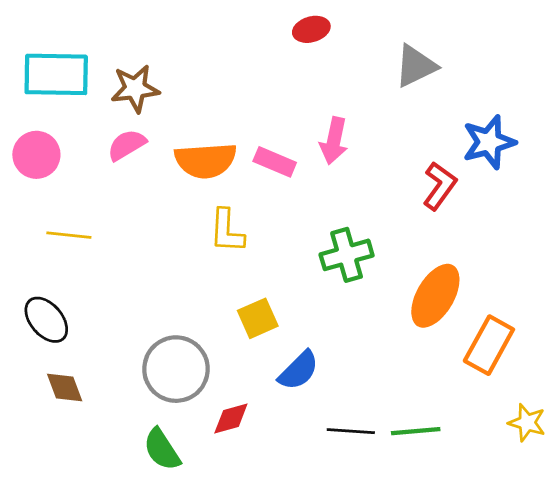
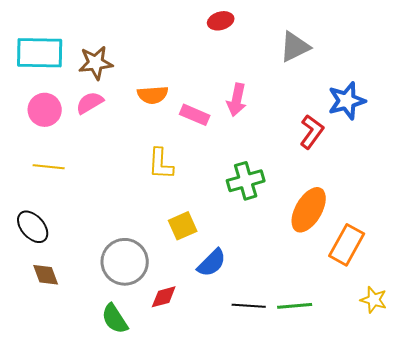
pink circle: (36, 155) -> (45, 110), moved
orange semicircle: (206, 160) -> (153, 95), moved, size x0.7

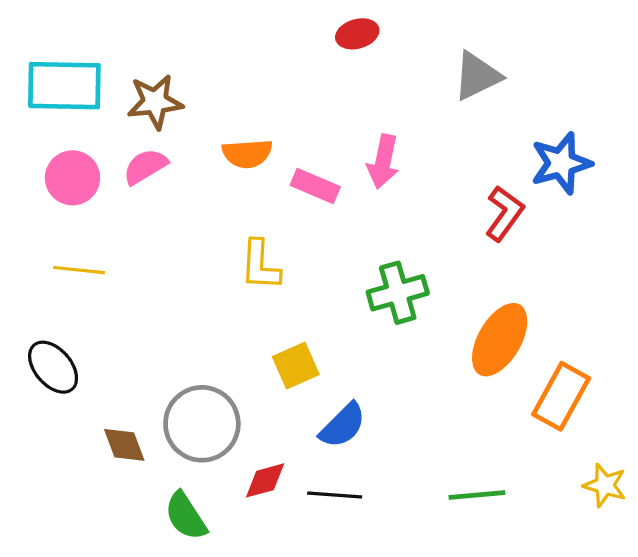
brown diamond: (46, 275) -> (124, 445), moved
black line: (249, 306) -> (335, 495), moved

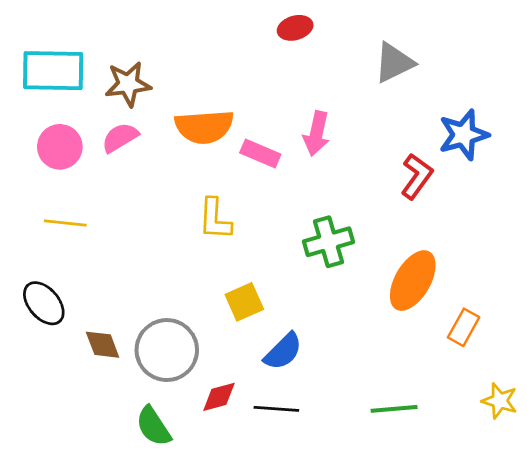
orange semicircle: (247, 154) -> (204, 127), size x1.4
orange rectangle: (561, 396) -> (464, 327), size x0.7
brown diamond: (124, 445) -> (103, 345), moved

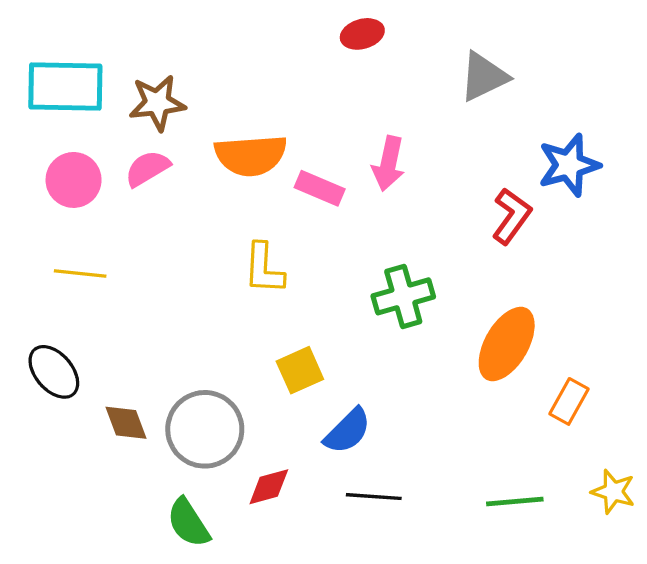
black line: (276, 409) -> (374, 497), moved
green line: (394, 409) -> (515, 501), moved

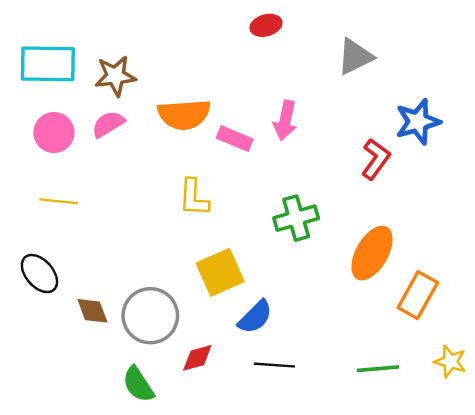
yellow square: (300, 370) -> (220, 272), size x1.4
orange rectangle: (569, 401) -> (418, 295), size x1.4

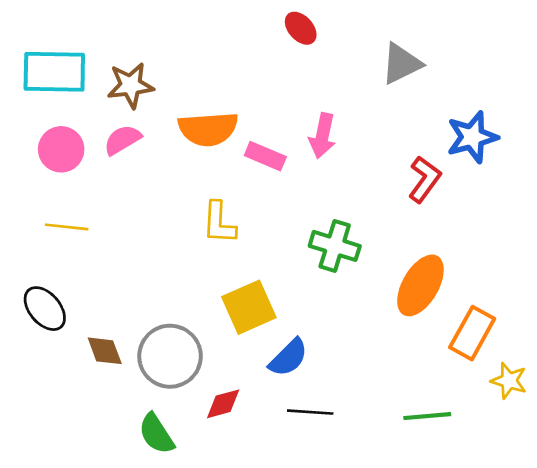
red ellipse: (266, 25) -> (301, 28), turned 64
green cross: (296, 218) -> (335, 246), turned 33
yellow star: (450, 361) -> (509, 381), moved

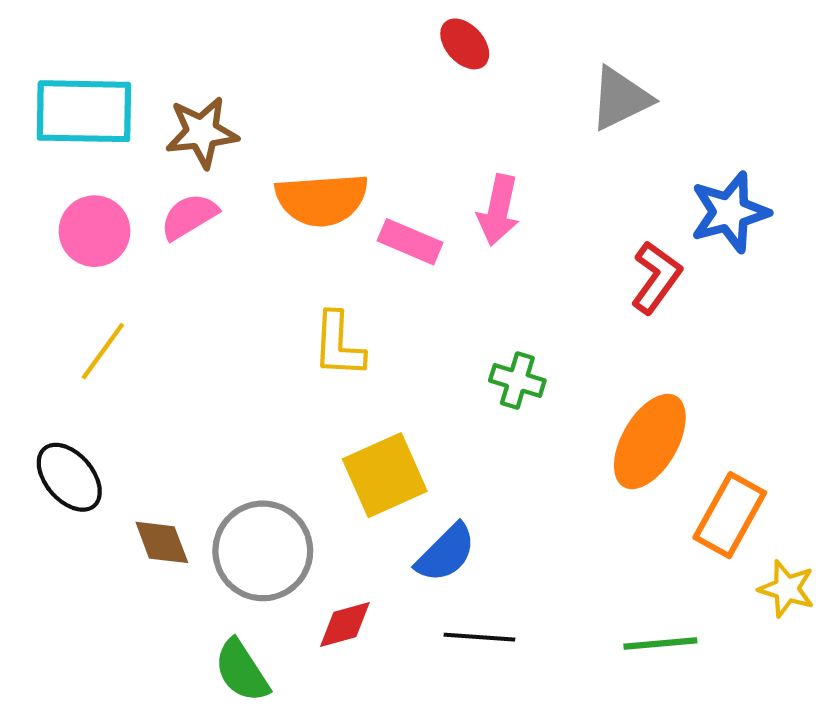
yellow line: (67, 227) -> (103, 351), turned -60
green cross: (335, 246) -> (517, 380), size x0.7

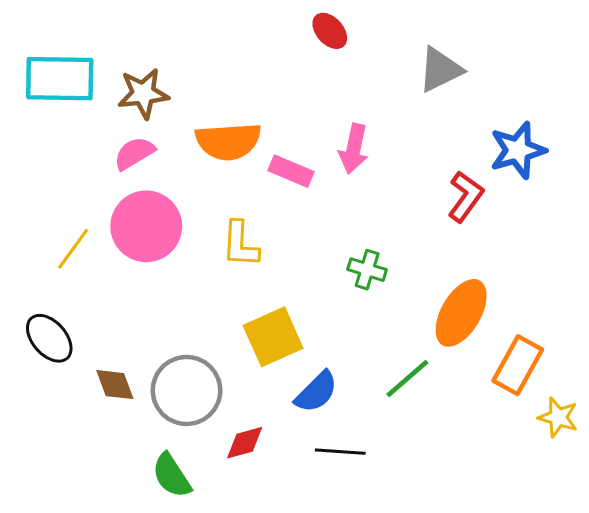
pink circle: (94, 231) -> (146, 226), moved, size x1.4
green line: (660, 643) -> (407, 379), moved, turned -36

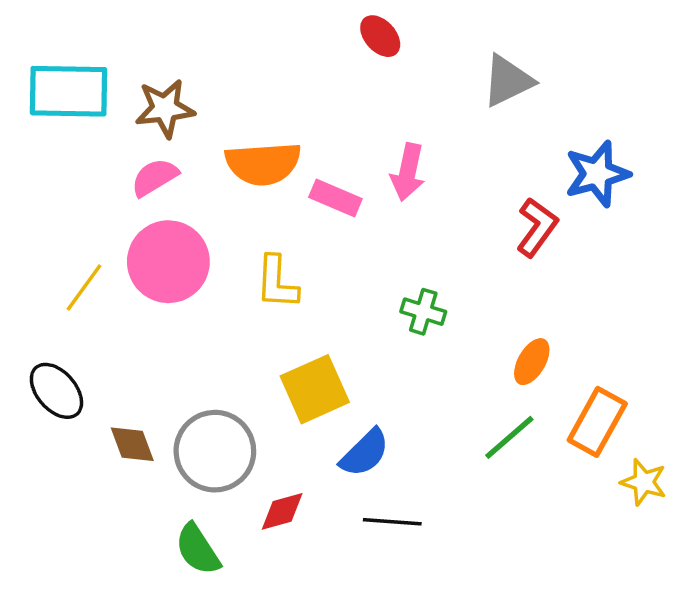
orange ellipse: (461, 313) -> (532, 362), size x0.6
green line: (407, 379) -> (509, 437), moved

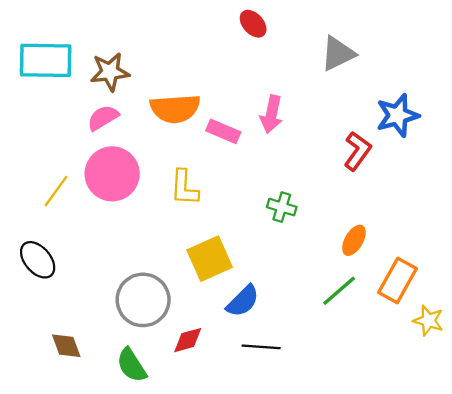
brown diamond: (132, 444) -> (66, 346), moved

